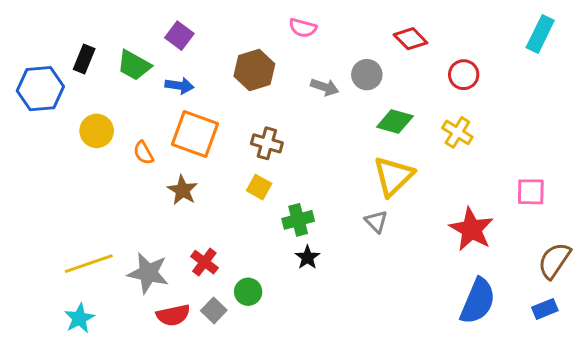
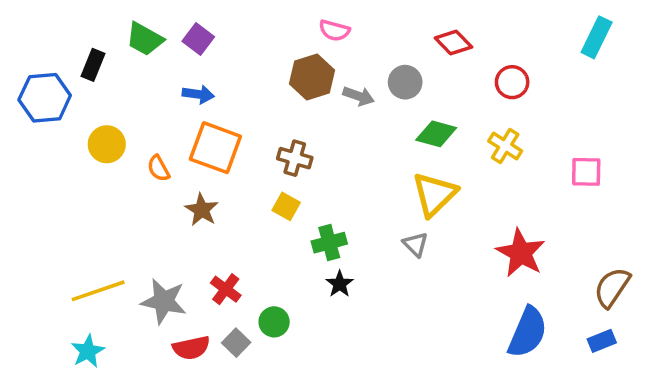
green trapezoid: (134, 65) -> (145, 39), moved
brown hexagon: (254, 70) -> (312, 77), moved
pink square: (531, 192) -> (586, 172), moved

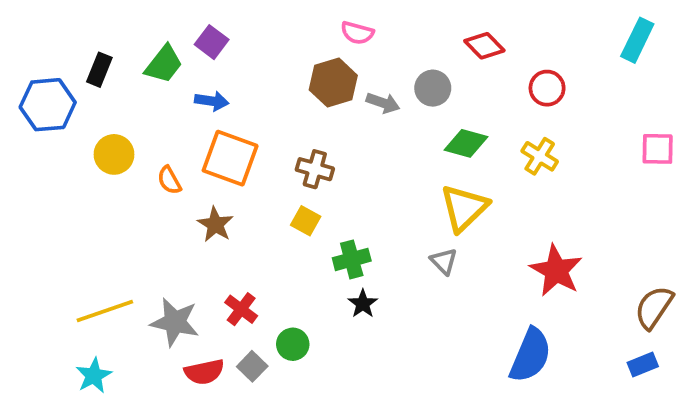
green trapezoid: (145, 39) -> (164, 64), moved, turned -81
pink square: (586, 172) -> (658, 149), moved
blue semicircle: (528, 332) -> (530, 355), moved

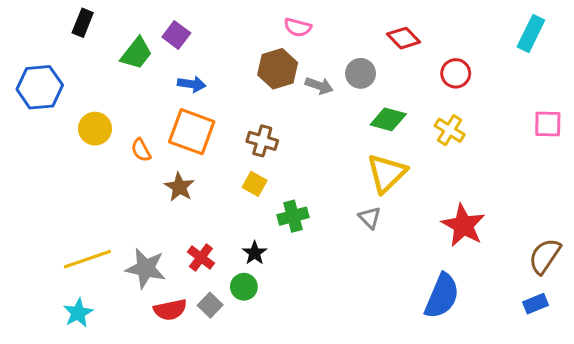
black rectangle: (99, 70) -> (83, 23), moved
blue arrow: (212, 101) -> (192, 84), moved
black star: (363, 304) -> (255, 253), moved

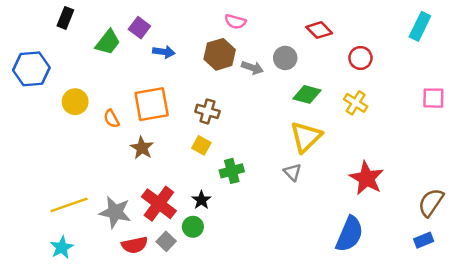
blue arrow: (192, 84) -> (164, 52), moved
orange square: (192, 132) -> (152, 104), turned -30
red cross: (201, 258) -> (159, 204), size x1.6

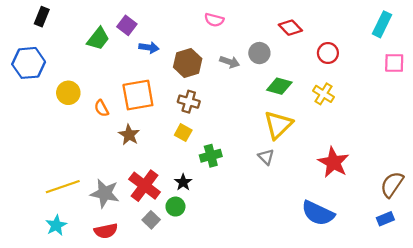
black rectangle: (65, 18) -> (42, 17), moved
brown hexagon: (220, 54) -> (188, 63), moved
pink square: (433, 98) -> (394, 63), moved
blue semicircle: (350, 234) -> (318, 213), turned 92
red semicircle: (135, 245) -> (106, 231), moved

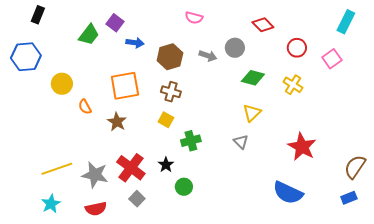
pink square: (394, 63) -> (332, 59), moved, turned -36
orange semicircle: (101, 108) -> (85, 107), moved
yellow triangle: (278, 125) -> (252, 113), size x0.7
green circle: (175, 207) -> (184, 187), moved

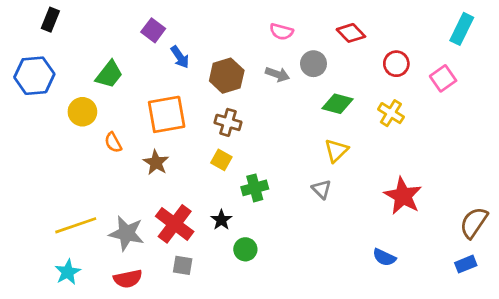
pink semicircle: (194, 18) -> (281, 32), moved
green trapezoid: (89, 35) -> (109, 74), moved
blue arrow: (135, 43) -> (180, 57), turned 48
blue semicircle: (288, 193) -> (384, 257), size x0.6
gray square: (137, 199) -> (183, 265), turned -35

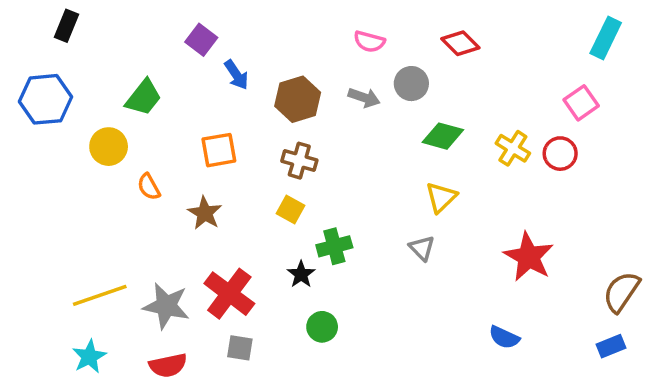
red circle: (396, 64) -> (560, 154), moved
orange square: (167, 114) -> (219, 150), size x0.7
black star: (221, 220) -> (301, 274), moved

